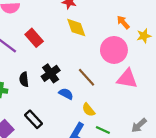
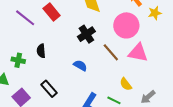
black cross: (51, 73) -> (86, 34), moved
brown line: (87, 77) -> (111, 52), moved
yellow semicircle: (88, 110) -> (126, 84), moved

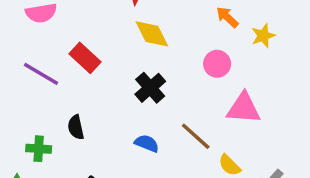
pink circle: (126, 25) -> (217, 64), size x0.6
brown line: (111, 52) -> (196, 136), moved

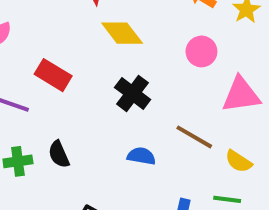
green cross: (39, 149) -> (18, 161), moved

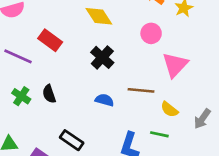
pink triangle: (241, 95) -> (175, 65), turned -44
brown line: (194, 137) -> (141, 90), turned -30
green cross: (18, 161) -> (21, 96), turned 36

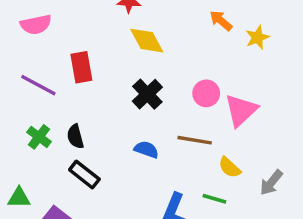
pink circle: (151, 33) -> (206, 93), moved
red rectangle: (50, 40) -> (81, 67), turned 40
black rectangle: (72, 140) -> (84, 174), moved

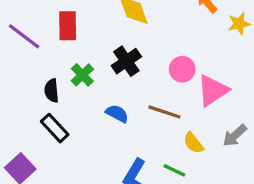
green cross: (39, 137) -> (82, 75), moved
gray arrow: (271, 183) -> (235, 136), moved

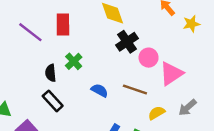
black cross: (126, 61) -> (127, 42), moved
yellow semicircle: (193, 143) -> (157, 113), turned 98

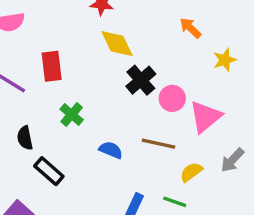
yellow star: (191, 24) -> (225, 60), moved
black semicircle: (51, 73) -> (25, 138), moved

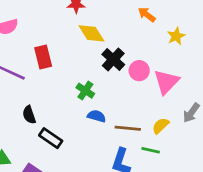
green cross: (72, 114) -> (85, 91), moved
brown line: (159, 144) -> (128, 128), moved

